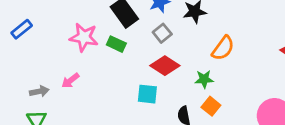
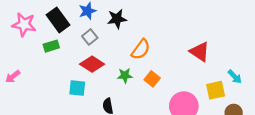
pink star: (84, 37) -> (24, 24), moved
green rectangle: (116, 44) -> (51, 46), turned -42
orange square: (211, 106) -> (152, 79), moved

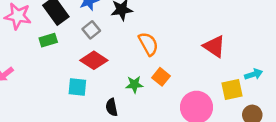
orange semicircle: (141, 49) -> (148, 44), turned -65
green star: (125, 75) -> (134, 84), moved
cyan arrow: (235, 77) -> (254, 74), turned -63

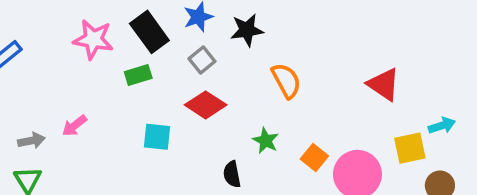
orange square: (161, 77) -> (314, 157), moved
green star: (134, 84) -> (266, 141), turned 30
cyan square: (77, 87) -> (157, 137), moved

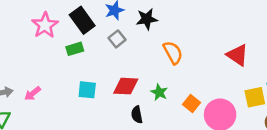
pink star: (93, 39) -> (45, 25), turned 30
red diamond: (206, 105) -> (126, 86), moved, turned -30
pink arrow: (75, 126) -> (33, 94), moved

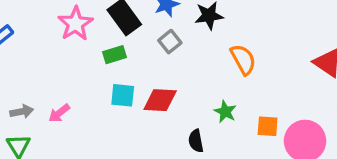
red diamond: (126, 86) -> (160, 100), moved
cyan square: (87, 90) -> (123, 95), moved
orange square: (191, 103) -> (268, 126), turned -35

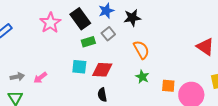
green rectangle: (114, 55) -> (88, 42), moved
orange semicircle: (243, 59) -> (141, 50), moved
black semicircle: (196, 141) -> (102, 95), moved

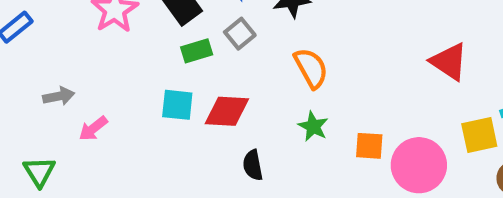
gray arrow: (17, 77) -> (59, 96), moved
black semicircle: (102, 95) -> (253, 165), moved

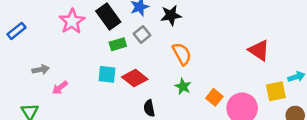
red diamond: (227, 111) -> (135, 78), turned 35
orange square: (369, 146) -> (214, 97), turned 35

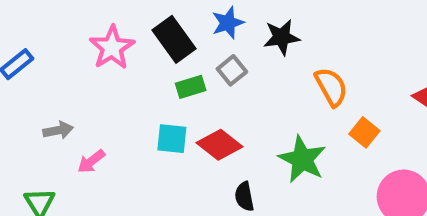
orange semicircle: (182, 54) -> (331, 87), moved
green star: (183, 86) -> (302, 159), size x1.6
orange square: (214, 97) -> (364, 132), moved

